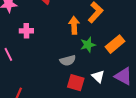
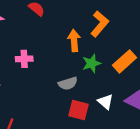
pink cross: (26, 31) -> (24, 59), moved

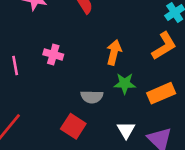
orange L-shape: (100, 24) -> (164, 46), moved
red square: (79, 110) -> (73, 126), moved

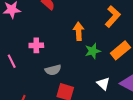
gray semicircle: (92, 97) -> (53, 70), moved

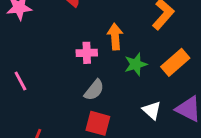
pink cross: (36, 45) -> (87, 53), moved
gray semicircle: (53, 70) -> (94, 90), moved, turned -35

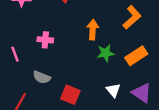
pink cross: (87, 53) -> (45, 40), moved
gray semicircle: (94, 90) -> (42, 77), moved, turned 66

